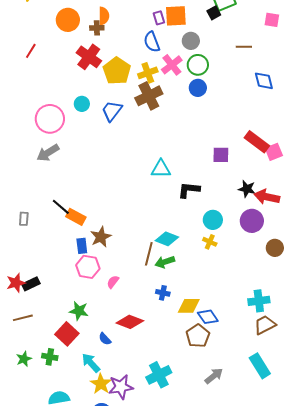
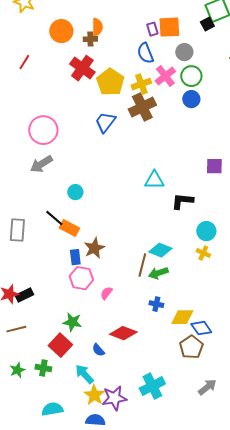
cyan circle: (82, 104) -> (75, 192), moved
gray rectangle: (24, 219) -> (17, 230), size x1.6

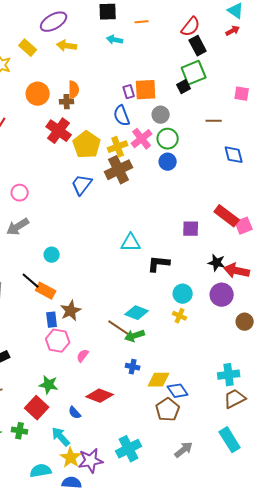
pink circle: (43, 130) -> (20, 193), size x0.6
brown line: (142, 265) -> (119, 328), turned -70
cyan semicircle: (52, 409) -> (41, 471), moved

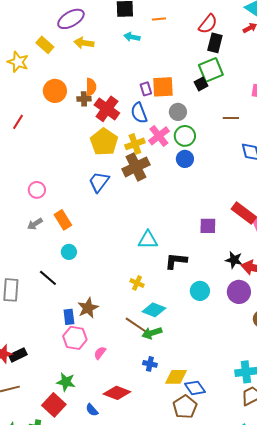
black rectangle: (198, 46) -> (215, 43), turned 42
red cross: (59, 131) -> (107, 109), moved
gray arrow: (18, 227) -> (35, 224), size x0.7
orange rectangle: (46, 291) -> (63, 220), moved, turned 30
yellow cross: (180, 316) -> (137, 283), moved

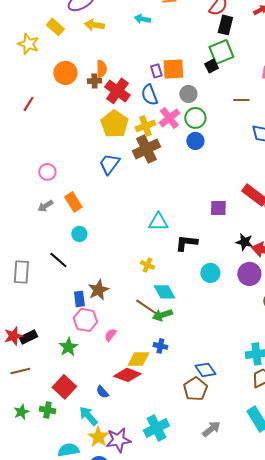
cyan diamond: (154, 310) -> (164, 292), turned 40
yellow diamond: (176, 377) -> (138, 359), moved
green star: (66, 382) -> (68, 347), moved, turned 30

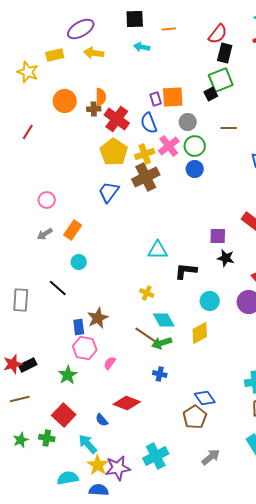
yellow rectangle: (55, 27) -> (55, 55), turned -54
brown line: (241, 100) -> (229, 128), moved
orange rectangle: (73, 202) -> (73, 230), turned 66
black star: (244, 242) -> (226, 258), moved
yellow diamond: (138, 359) -> (200, 333), moved, turned -30

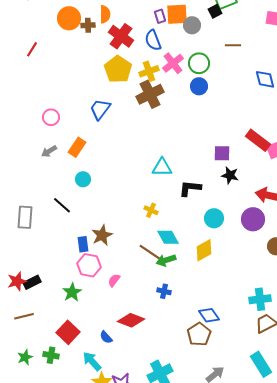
brown cross: (94, 109) -> (88, 25), moved
gray circle: (188, 122) -> (192, 25), moved
blue trapezoid: (109, 192) -> (100, 109), moved

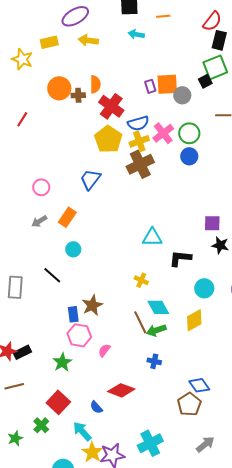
blue semicircle: (153, 40) -> (138, 123), moved, turned -85
brown line: (150, 252) -> (140, 322), turned 30
green cross: (51, 355) -> (41, 425), turned 35
green star: (25, 357) -> (15, 438), moved

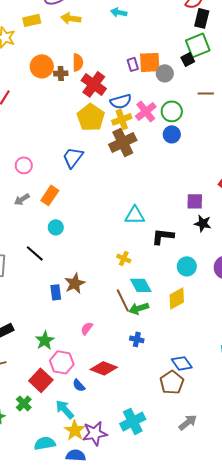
pink hexagon: (79, 335) -> (62, 362), moved

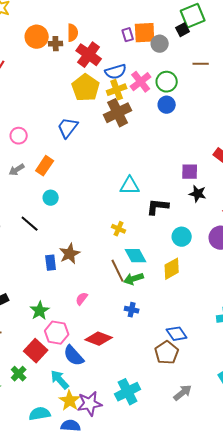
blue semicircle: (79, 385) -> (74, 356), size x1.6

